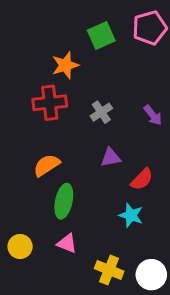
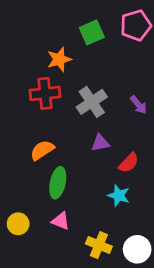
gray cross: (101, 112) -> (92, 102), size x1.5

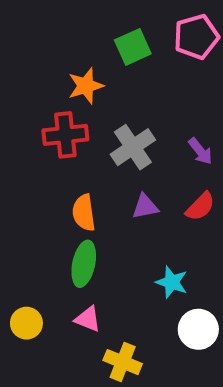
orange semicircle: (42, 150) -> (84, 213), moved, turned -65
red semicircle: (129, 163) -> (200, 207), moved
yellow cross: (99, 245) -> (123, 362), moved
white circle: (137, 249) -> (198, 329), moved

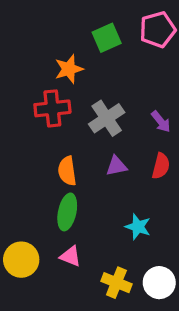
red semicircle: (200, 207) -> (161, 166), turned -30
yellow circle: (26, 323) -> (21, 260), size x1.4
white circle: (198, 329) -> (159, 283), moved
yellow cross: (123, 362) -> (116, 283), moved

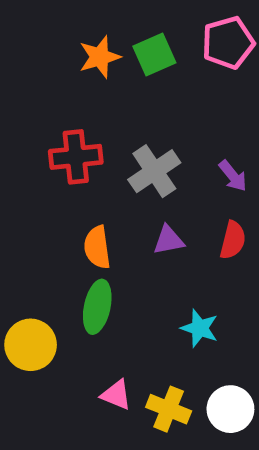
orange star: (69, 69) -> (100, 57), moved
pink triangle: (70, 256) -> (116, 395), moved
yellow circle: (21, 260) -> (31, 345), moved

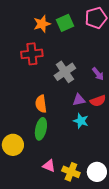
red cross: (76, 157) -> (32, 54), moved
purple triangle: (169, 240) -> (79, 100), moved
red semicircle: (233, 240) -> (98, 101), turned 56
cyan star: (200, 328) -> (81, 121), moved

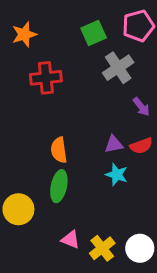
orange star: (42, 24) -> (24, 34), moved
gray cross: (65, 72) -> (118, 68), moved
yellow cross: (71, 172) -> (102, 248), turned 30

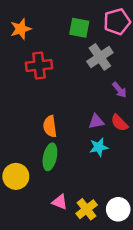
green square: (94, 33) -> (79, 28), turned 35
red semicircle: (141, 146) -> (119, 123), turned 66
cyan star: (117, 175) -> (99, 147), turned -30

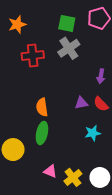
gray cross: (100, 57) -> (69, 48), moved
purple arrow: (119, 90) -> (101, 76), turned 48
cyan star: (99, 147) -> (93, 133), moved

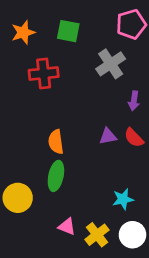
green square: (67, 23) -> (68, 31), moved
gray cross: (69, 48) -> (111, 64), moved
cyan star: (93, 133) -> (123, 199), moved

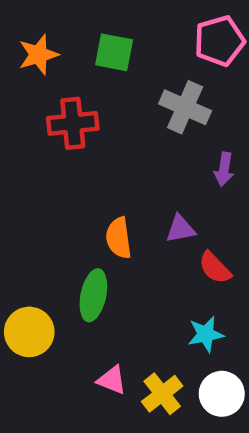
gray cross: (111, 64) -> (185, 107), turned -32
red semicircle: (134, 138) -> (215, 268), moved
orange semicircle: (56, 142) -> (119, 238), moved

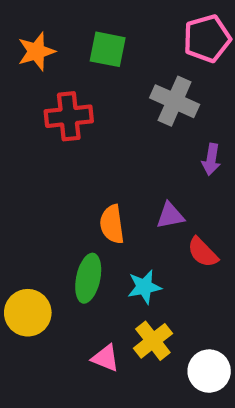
cyan star: (206, 334) -> (144, 287), moved
yellow cross: (162, 394) -> (153, 341), moved

